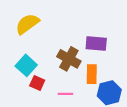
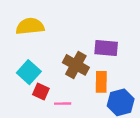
yellow semicircle: (27, 24) -> (30, 26), turned 30
pink line: (66, 94) -> (63, 104), moved

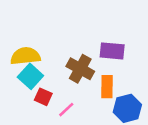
yellow semicircle: (30, 26) -> (25, 56), moved
pink line: (63, 104) -> (66, 110), turned -42

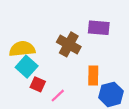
purple rectangle: (112, 51) -> (99, 28), moved
brown cross: (80, 69) -> (69, 44), moved

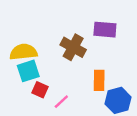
cyan square: (27, 67) -> (28, 71), turned 30

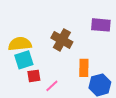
purple rectangle: (105, 30) -> (101, 25), moved
red square: (40, 90) -> (34, 76), turned -32

